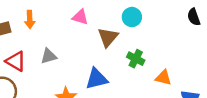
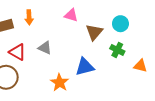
cyan circle: (132, 17) -> (120, 24), moved
gray triangle: (49, 56) -> (45, 48), turned 40

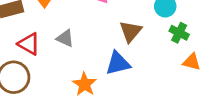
brown triangle: (94, 32) -> (130, 31), moved
green cross: (117, 50) -> (179, 33), moved

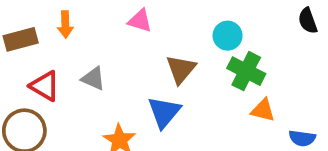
green cross: (179, 33) -> (246, 71), size x1.4
blue triangle: (118, 63) -> (164, 112), turned -36

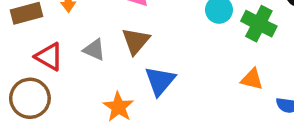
brown triangle: (181, 69) -> (136, 41), moved
green cross: (246, 71) -> (259, 24), moved

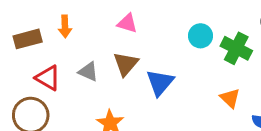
orange triangle: (252, 79) -> (230, 98), turned 30
blue triangle: (160, 81) -> (160, 83), moved

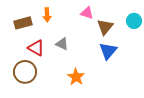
brown triangle: (126, 64) -> (105, 27), moved

